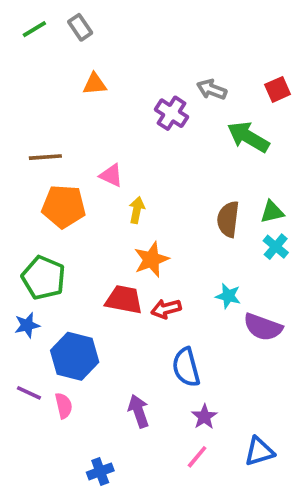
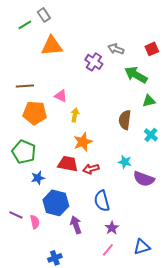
green line: (34, 29) -> (25, 25), moved
orange triangle: (95, 84) -> (52, 46), size x1.6
green triangle: (272, 212) -> (149, 101), moved
blue star: (27, 325) -> (38, 178), moved
blue hexagon: (75, 356) -> (56, 203), moved

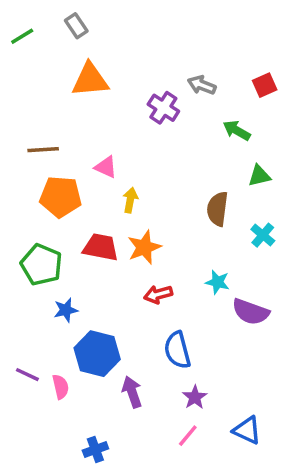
green line: (25, 25) -> (22, 36), moved
green arrow: (136, 75) -> (237, 130), size x0.7
red trapezoid: (68, 164) -> (101, 247), moved
blue triangle: (142, 247) -> (247, 430), turned 42

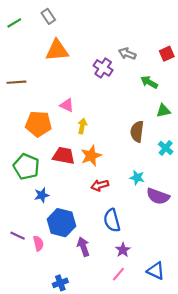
brown line: (43, 150) -> (16, 82), moved

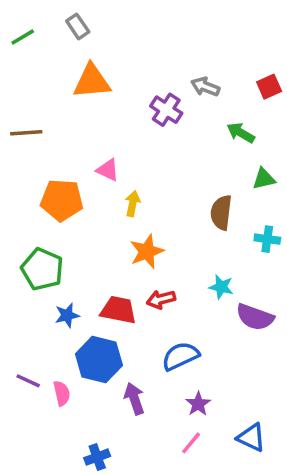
cyan cross: (166, 148) -> (267, 239), turned -32
red trapezoid: (64, 156) -> (118, 310), moved
blue semicircle: (112, 220) -> (180, 356), turned 80

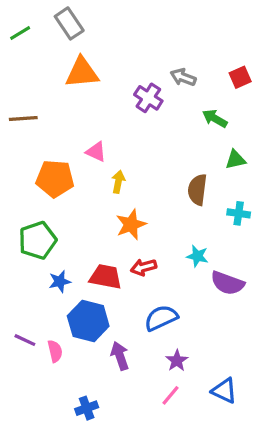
gray rectangle: (78, 26) -> (69, 23), size x1.4
green pentagon: (42, 269) -> (38, 240), turned 30

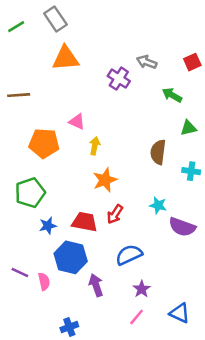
red arrow: (144, 267) -> (115, 214), turned -42

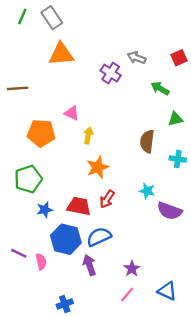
green line: (16, 27) -> (22, 16), moved, turned -35
blue semicircle: (129, 255) -> (99, 237), moved

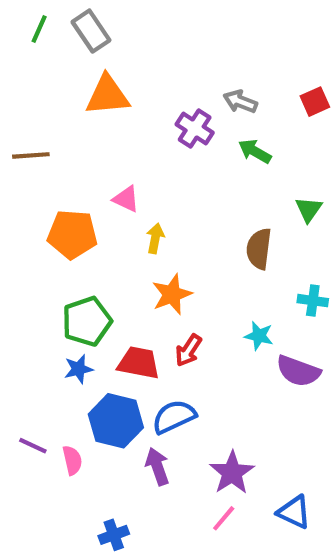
green arrow: (160, 88) -> (255, 151), moved
green triangle: (175, 119) -> (309, 209), turned -42
cyan cross: (178, 159) -> (313, 301), moved
green pentagon: (28, 179) -> (87, 321), moved
purple star: (132, 269) -> (232, 473), size x1.5

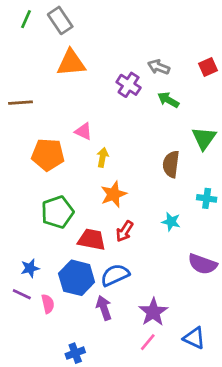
green triangle: (309, 209) -> (204, 138), size x1.4
blue star: (79, 369) -> (30, 268), moved
purple semicircle: (298, 371) -> (202, 264), moved

